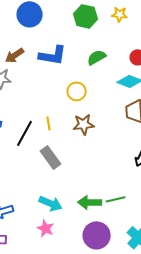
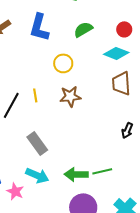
blue L-shape: (53, 55) -> (39, 27), turned 96
gray rectangle: (51, 157) -> (37, 143), moved
pink star: (46, 228) -> (15, 191), moved

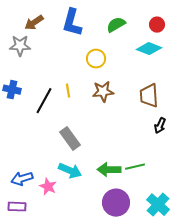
brown trapezoid: (121, 83) -> (149, 96), moved

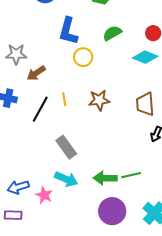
brown arrow: (34, 23) -> (36, 73), moved
yellow circle: (96, 59) -> (83, 57), moved

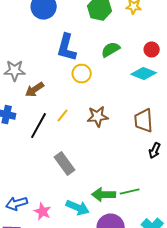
yellow line: (64, 99) -> (63, 116), turned 48
cyan arrow: (66, 179) -> (78, 208), moved

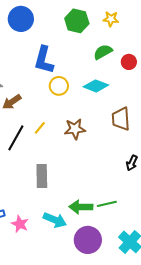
green semicircle: (111, 50) -> (103, 52), moved
cyan diamond: (144, 74) -> (96, 86), moved
brown trapezoid: (144, 121) -> (121, 119), moved
gray rectangle: (65, 164) -> (42, 176), turned 35

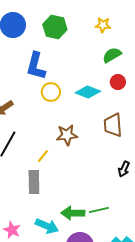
green hexagon: (77, 21) -> (55, 27), moved
green semicircle: (103, 52) -> (112, 55), moved
red circle: (129, 62) -> (118, 82), moved
yellow line: (40, 128) -> (43, 156), moved

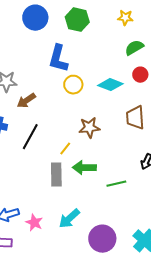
green line: (99, 210) -> (116, 184), moved
green arrow: (73, 213) -> (84, 168), moved
cyan arrow: (47, 226) -> (69, 219), turned 115

